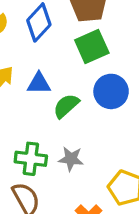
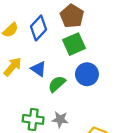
blue triangle: (39, 83) -> (39, 69), turned 35

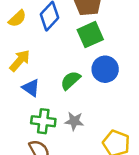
blue triangle: (39, 69) -> (31, 88), moved

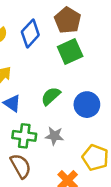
blue circle: (105, 69) -> (87, 105), moved

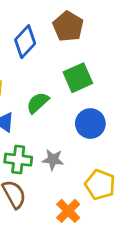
green square: (70, 52) -> (78, 78), moved
green semicircle: (51, 96) -> (38, 103), moved

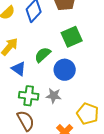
blue circle: (90, 124) -> (65, 70), moved

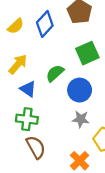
green cross: (29, 96) -> (27, 119), moved
gray star: (54, 96) -> (81, 119), moved

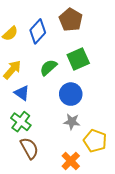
green semicircle: (55, 73) -> (48, 68), moved
green cross: (27, 119) -> (21, 122), turned 30

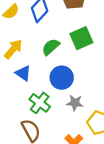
blue circle: (71, 94) -> (62, 78), moved
green cross: (21, 122) -> (40, 103), moved

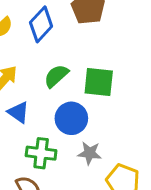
green square: (81, 38) -> (99, 82), moved, turned 30
green cross: (40, 103) -> (41, 153), turned -30

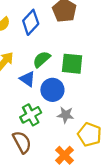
blue triangle: (18, 112) -> (27, 79), moved
green cross: (41, 153) -> (31, 115), turned -36

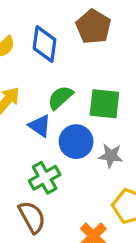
blue diamond: (31, 22) -> (45, 44), turned -35
gray star: (66, 115) -> (111, 156), moved

